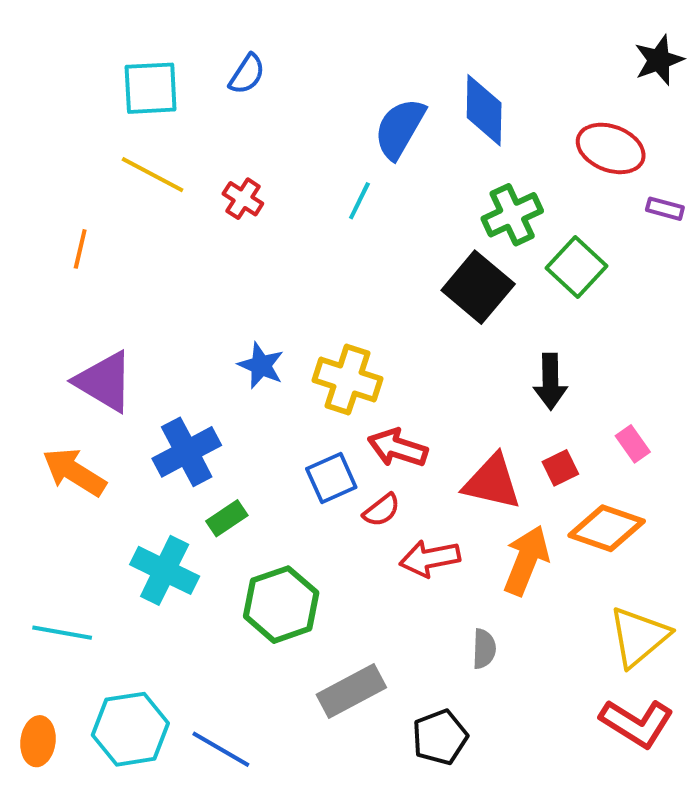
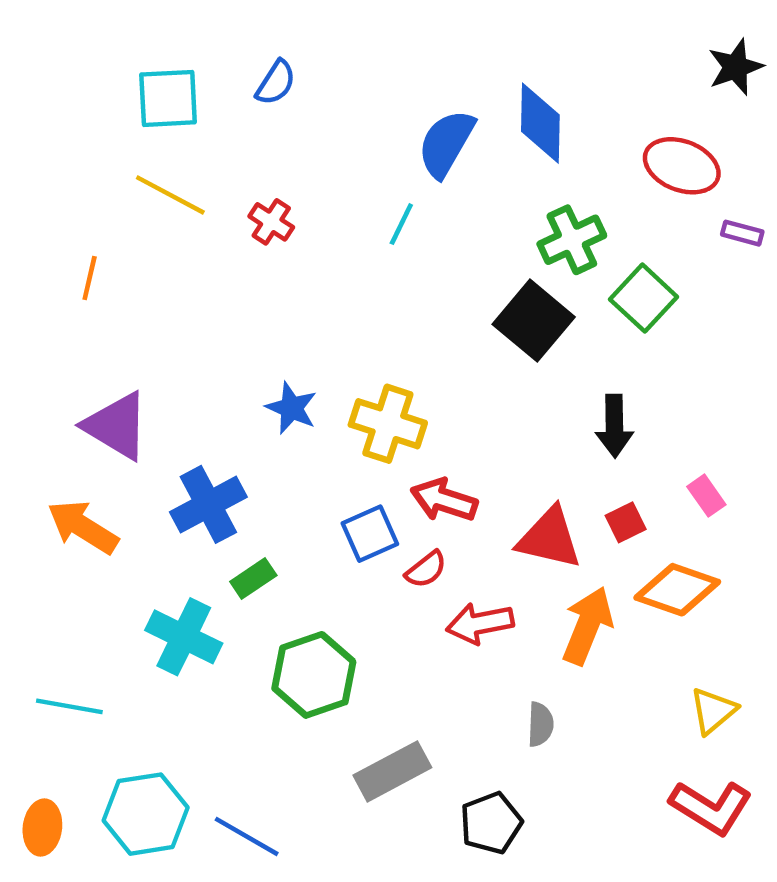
yellow triangle: (639, 637) -> (713, 711), size x0.7

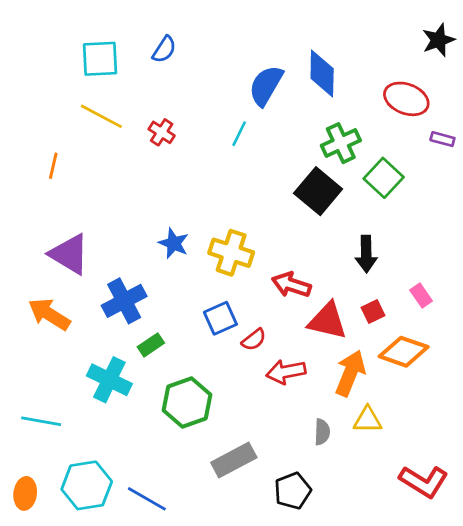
red arrow: (444, 500) -> (291, 285), moved
yellow triangle: (713, 711) -> (368, 420), moved, turned 40

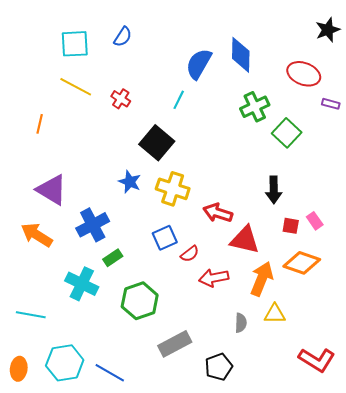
black square: (318, 191) -> (157, 143), moved
red square: (373, 312) -> (291, 226), moved, turned 36

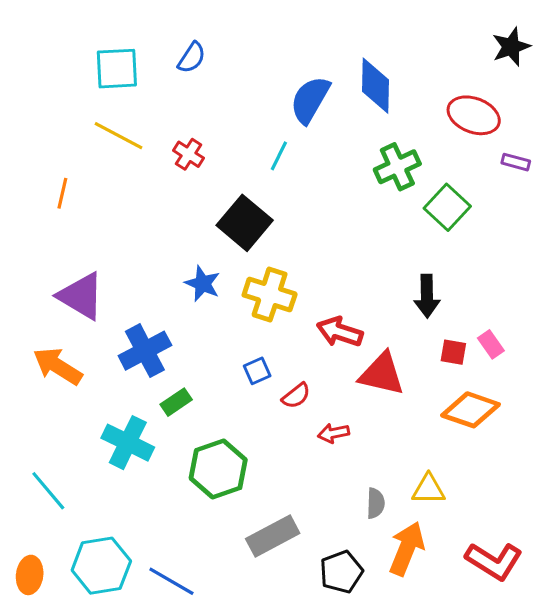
blue square: (165, 238) -> (257, 371), size x0.7
red arrow: (214, 278) -> (333, 433), size x0.7
orange arrow: (262, 279) -> (407, 548), moved
cyan line: (31, 315) -> (48, 491), turned 40

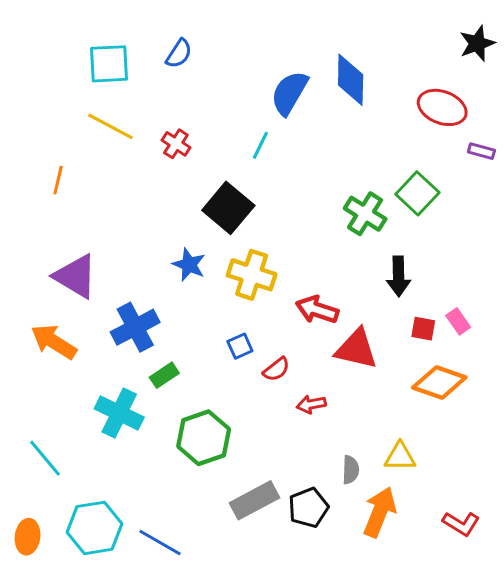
green cross: (397, 167) -> (365, 214), moved, turned -33
red L-shape: (494, 561) -> (461, 524), size x0.7
black pentagon: (341, 572) -> (308, 508), moved

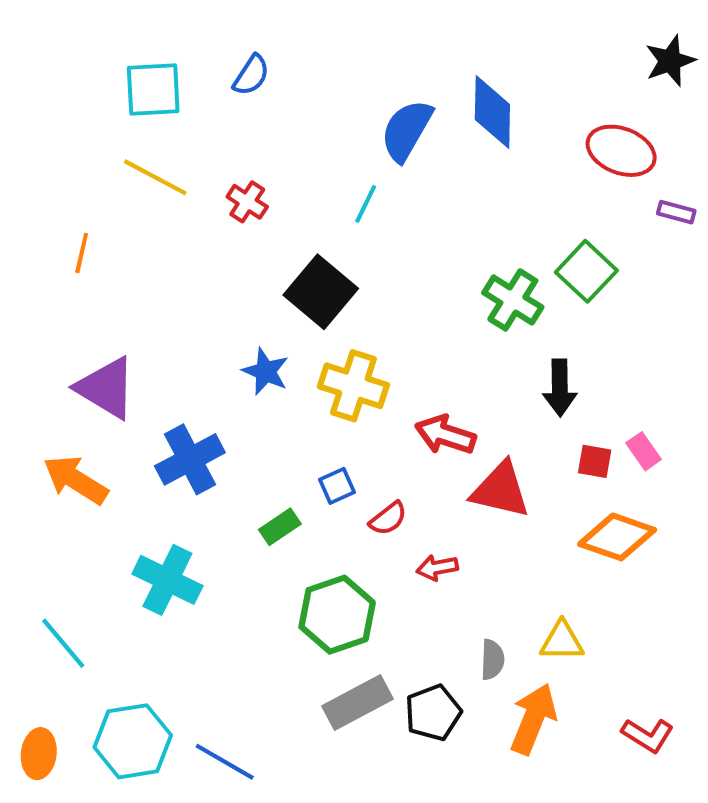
green rectangle: (164, 375) -> (280, 527), moved
green hexagon: (204, 438) -> (337, 615), moved

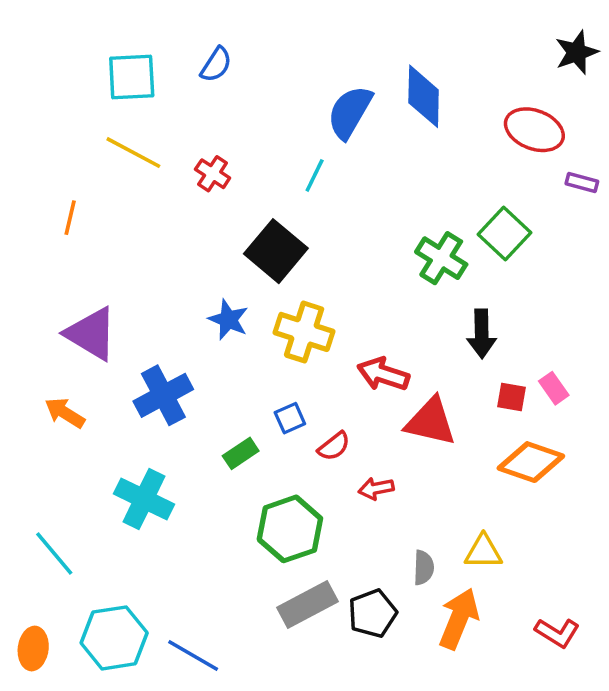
orange arrow: (76, 480) -> (65, 413), size x0.7

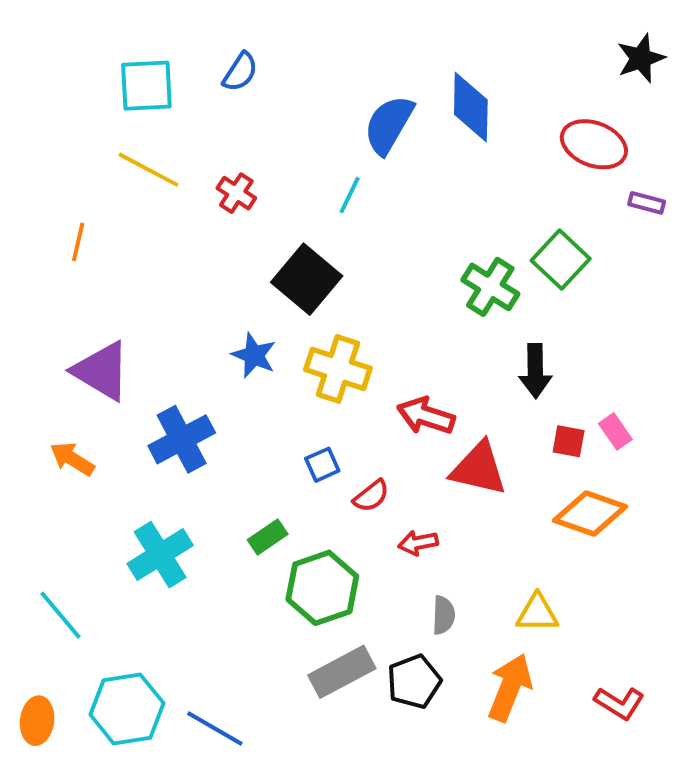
green rectangle: (241, 453) -> (268, 537), moved
cyan cross: (144, 499) -> (160, 555), turned 32
gray semicircle: (424, 568) -> (443, 615), moved

